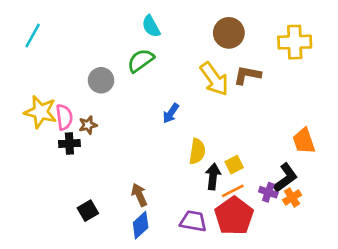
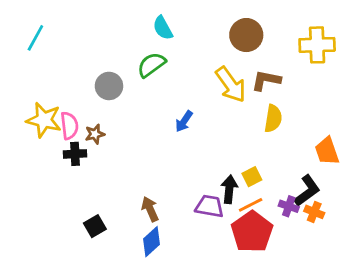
yellow semicircle: (197, 151) -> (273, 119), moved
orange cross: (292, 197) -> (314, 212), turned -36
purple trapezoid: (193, 221) -> (209, 206), moved

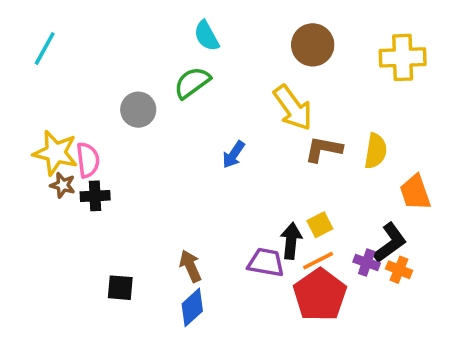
brown L-shape: (266, 80) -> (323, 149), moved
yellow semicircle: (273, 119) -> (376, 151), moved
brown star: (95, 134) -> (63, 185), moved, turned 30
black square: (95, 226) -> (120, 288), turned 35

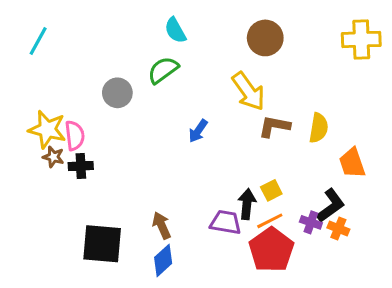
yellow cross: (403, 57) -> (361, 39), moved
black square: (120, 288) -> (102, 244), size x1.8

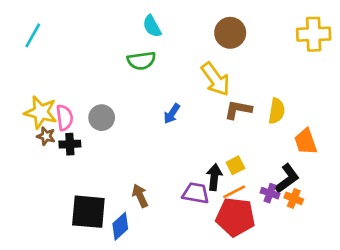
green semicircle: (163, 70) -> (141, 61), turned -152
gray circle: (117, 93) -> (102, 118), moved
red pentagon: (271, 250) -> (235, 217), turned -30
blue diamond: (163, 260) -> (120, 226), moved

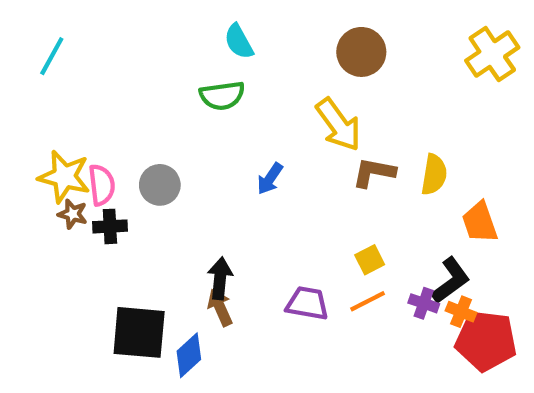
yellow cross: (314, 34) -> (492, 54), turned -32
black arrow: (214, 177) -> (220, 278), moved
red pentagon: (235, 217) -> (486, 341), moved

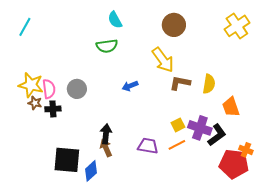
blue arrow: (270, 179) -> (130, 86), turned 35
purple cross: (424, 303) -> (200, 128), moved, size x1.6
orange cross: (461, 312) -> (246, 150), moved

